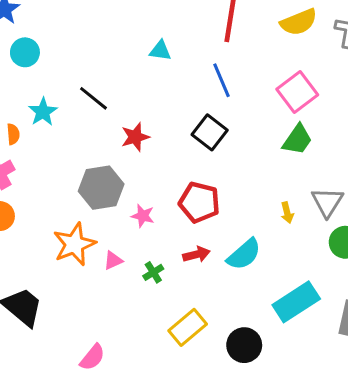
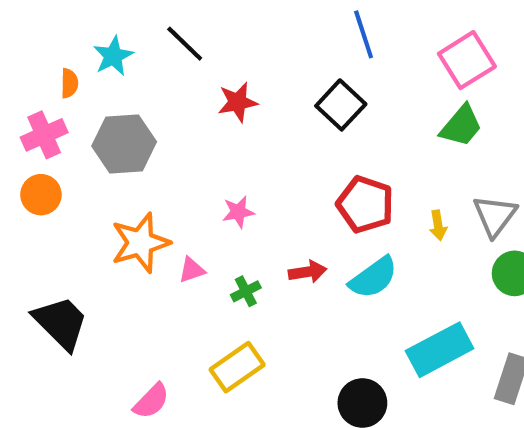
gray hexagon: (101, 188) -> (124, 144), moved
red pentagon: (199, 202) -> (365, 204), moved
pink star: (143, 216) -> (238, 212), turned -30
yellow rectangle: (188, 327) -> (237, 367), moved

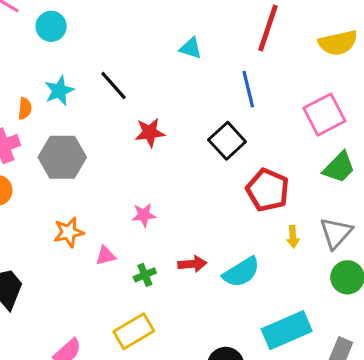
green trapezoid: (461, 126) -> (339, 167), moved
red pentagon: (365, 204) -> (268, 190), moved
orange star: (140, 243) -> (69, 232), size x0.7

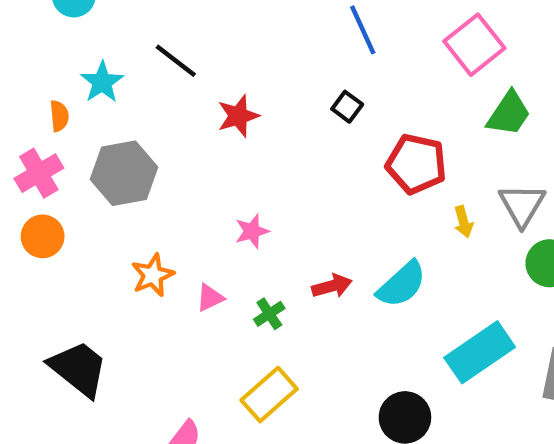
black square: (227, 141) -> (347, 107), size x0.6

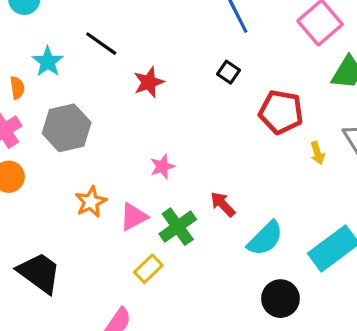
cyan semicircle: (402, 284) -> (265, 238), moved
red arrow: (332, 286) -> (223, 204), turned -116
pink triangle: (210, 298) -> (134, 217), size x1.4
green cross: (269, 314) -> (178, 227), size x1.6
yellow rectangle: (269, 395) -> (148, 269), moved, size x0.7

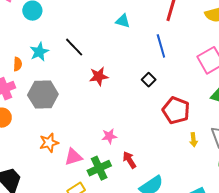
pink star: (162, 167) -> (109, 136), moved

